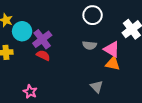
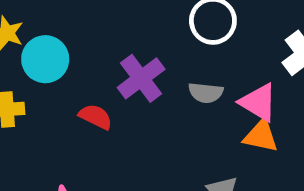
purple cross: (42, 39) -> (141, 78), moved

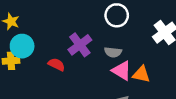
cyan circle: (45, 59) -> (22, 46), moved
pink triangle: (258, 102) -> (122, 71), moved

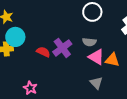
purple cross: (80, 45) -> (62, 48), moved

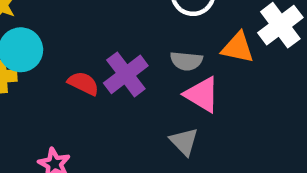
orange triangle: (112, 60) -> (238, 48), moved
gray triangle: (96, 83) -> (184, 142), moved

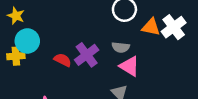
orange triangle: (238, 48) -> (151, 27), moved

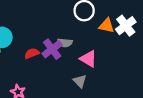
gray semicircle: (121, 47) -> (65, 43), moved
red semicircle: (63, 60) -> (32, 53), turned -48

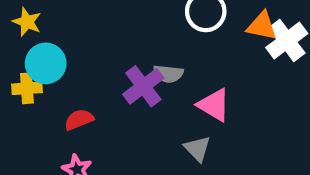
orange triangle: (107, 26) -> (262, 26), moved
red semicircle: (32, 53) -> (79, 120), moved

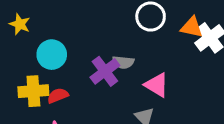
cyan circle: (46, 63) -> (52, 55), moved
yellow cross: (27, 88) -> (33, 91), moved, size x1.4

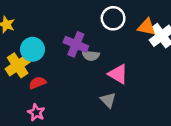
purple cross: (105, 71) -> (76, 44), moved, turned -30
yellow cross: (33, 91) -> (18, 65), moved, turned -30

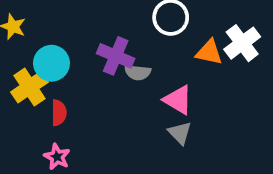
orange triangle: (147, 27) -> (209, 52), moved
red semicircle: (37, 83) -> (59, 113), turned 112
gray triangle: (108, 100) -> (180, 133), moved

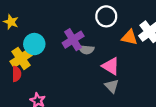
purple cross: (116, 56) -> (73, 40), turned 35
red semicircle: (59, 113) -> (17, 74), moved

